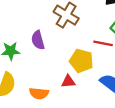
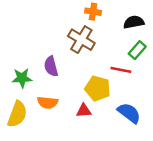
orange semicircle: (39, 93) -> (48, 102), moved

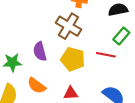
yellow pentagon: (98, 88) -> (73, 59), moved
orange semicircle: (48, 102) -> (37, 86), turned 30

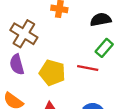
brown cross: (68, 26) -> (24, 34), moved

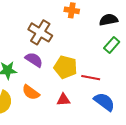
purple semicircle: (17, 64) -> (34, 60), turned 138
red line: (88, 68) -> (91, 78), moved

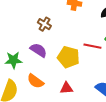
brown cross: (40, 32) -> (44, 24), size x0.6
red line: (91, 78) -> (92, 46), moved

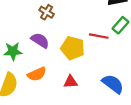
orange semicircle: (35, 81) -> (37, 74), turned -60

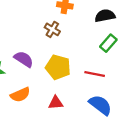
brown cross: (47, 12) -> (52, 29), moved
red line: (99, 36) -> (95, 74), moved

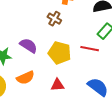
red line: (95, 74) -> (90, 49), moved

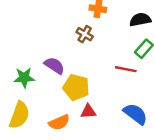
yellow pentagon: (60, 53) -> (76, 87), moved
orange semicircle: (25, 78) -> (59, 122), moved

